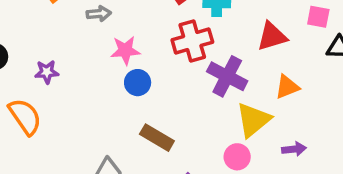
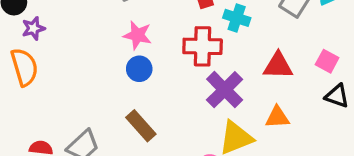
purple star: (47, 72) -> (33, 28), moved, turned -30

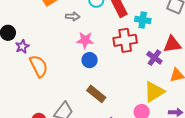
orange semicircle: (24, 67) -> (39, 66), moved
purple cross: (225, 90) -> (154, 58), moved, size x0.7

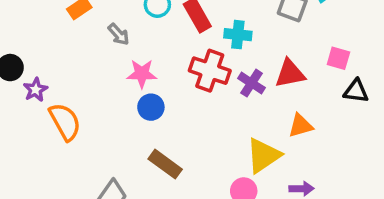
gray arrow: (73, 16) -> (119, 34), turned 48
red cross: (125, 40) -> (210, 71), turned 30
purple cross: (154, 58) -> (251, 83), moved

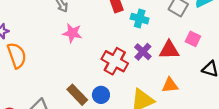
pink square: (338, 58) -> (193, 39), moved
red cross: (210, 71) -> (115, 61), moved
blue circle: (151, 107) -> (101, 95), moved

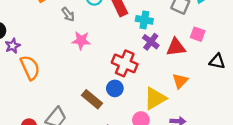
purple cross: (143, 52) -> (151, 42), moved
orange triangle: (170, 85) -> (180, 81), turned -35
blue circle: (101, 95) -> (115, 88), moved

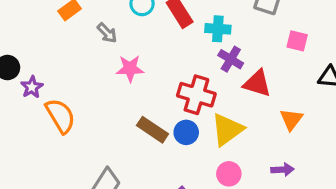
red triangle: (176, 47) -> (257, 83), moved, turned 30
orange triangle: (180, 81) -> (291, 119), moved
yellow triangle: (155, 98) -> (227, 130), moved
brown rectangle: (92, 99) -> (153, 130), moved

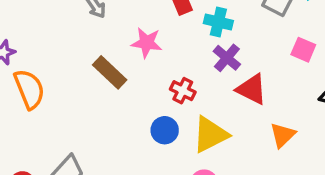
pink star: (130, 69) -> (147, 43), moved
red cross: (196, 95) -> (183, 91), size x0.6
brown rectangle: (153, 130) -> (110, 72), moved

